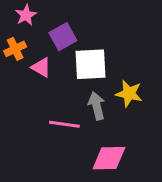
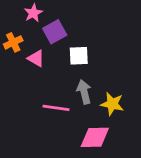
pink star: (26, 15) -> (33, 13), moved
white square: (90, 64) -> (79, 56), size x0.7
yellow star: (129, 94) -> (112, 104), moved

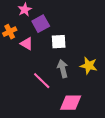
yellow star: (112, 104) -> (89, 66), moved
pink line: (56, 108) -> (42, 81), turned 36

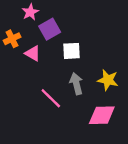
pink diamond: (71, 103) -> (102, 115), moved

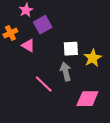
white square: (71, 51) -> (71, 49), moved
yellow star: (108, 80) -> (93, 58), moved, turned 30

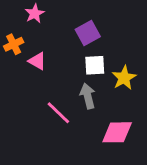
purple square: (43, 25) -> (88, 33), moved

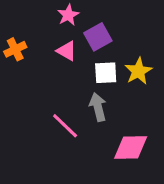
pink star: (35, 13) -> (68, 15), moved
pink triangle: (37, 61) -> (67, 51), moved
yellow star: (124, 78) -> (138, 71), moved

